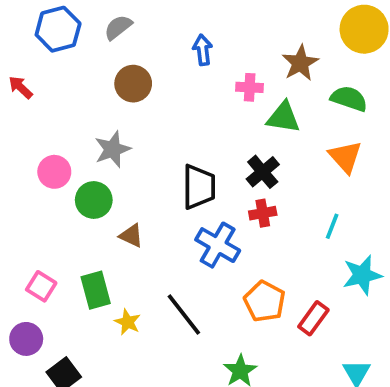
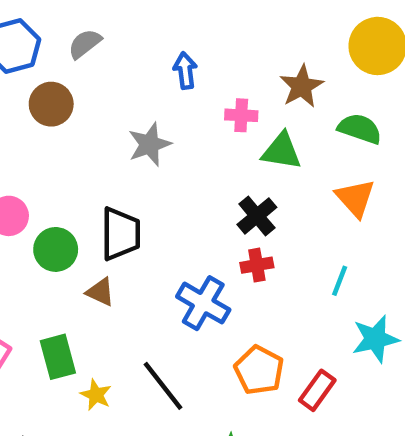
brown circle: (133, 84) -> (51, 104), moved
gray star: (113, 149) -> (150, 144), moved
black trapezoid: (199, 187) -> (120, 234), moved

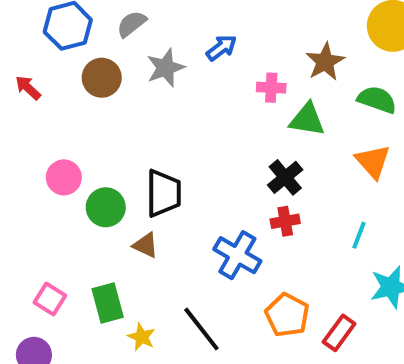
blue arrow: (185, 71) -> (221, 48), turned 60
gray star: (150, 144) -> (166, 68), moved

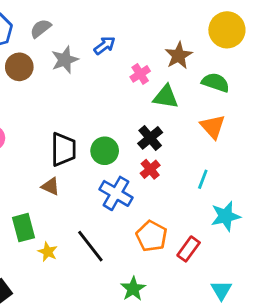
pink cross: (271, 88) -> (140, 74), turned -36
green circle: (106, 207) -> (105, 151), moved
red cross: (285, 221) -> (150, 169), turned -30

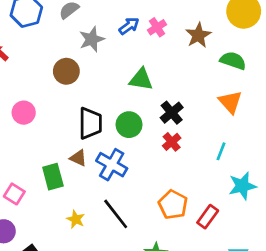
brown circle: (19, 67) -> (66, 71), moved
pink cross: (140, 74) -> (157, 27), moved
green triangle: (166, 97) -> (141, 79), moved
blue cross: (116, 193) -> (112, 165), moved
green rectangle: (24, 228) -> (53, 177), moved

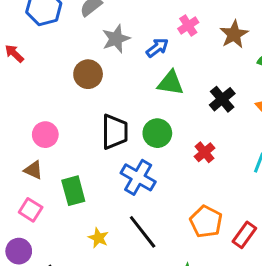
blue arrow: (129, 26) -> (157, 48), moved
pink circle: (24, 113) -> (45, 135), moved
black cross: (172, 113) -> (222, 99), moved
brown triangle: (78, 158) -> (33, 170), moved

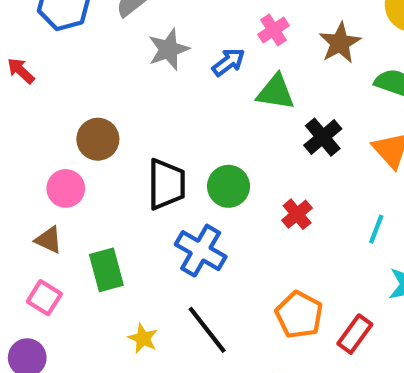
brown circle: (88, 74) -> (98, 139), moved
green triangle: (171, 83) -> (276, 92), moved

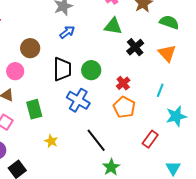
blue arrow: (229, 62) -> (67, 32), moved
orange pentagon: (299, 315) -> (124, 107), moved
black line: (207, 330) -> (96, 140), moved

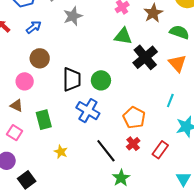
blue arrow: (67, 32) -> (34, 27), moved
black cross: (135, 47) -> (145, 57), size x1.4
red cross: (123, 83) -> (133, 144), moved

